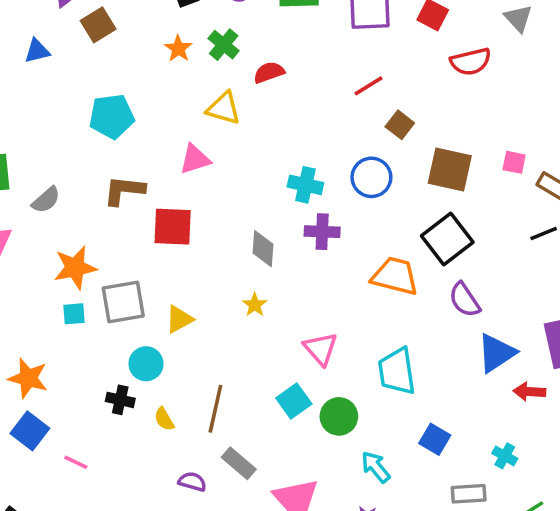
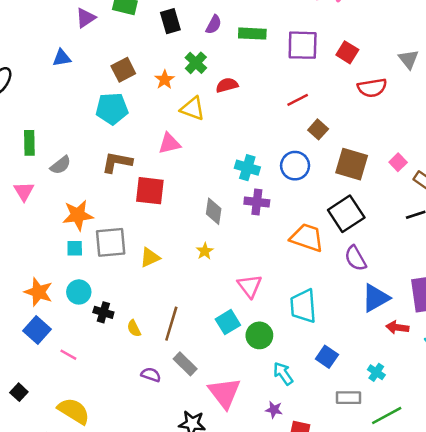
brown square: (98, 25) -> (123, 70), moved
orange star: (178, 49) -> (165, 80), moved
pink square: (514, 162) -> (398, 162), turned 30
cyan circle: (146, 364) -> (79, 292), moved

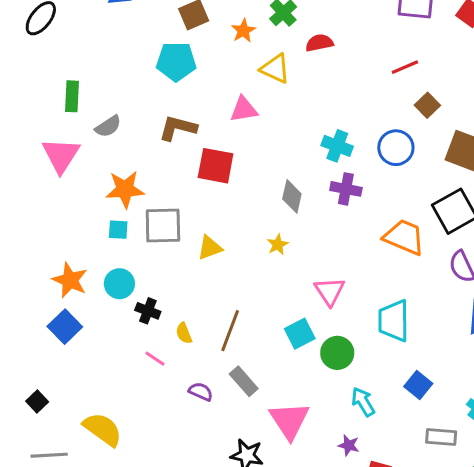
pink triangle: (24, 191) -> (61, 155), size x1.5
pink line: (68, 355) -> (155, 359), moved

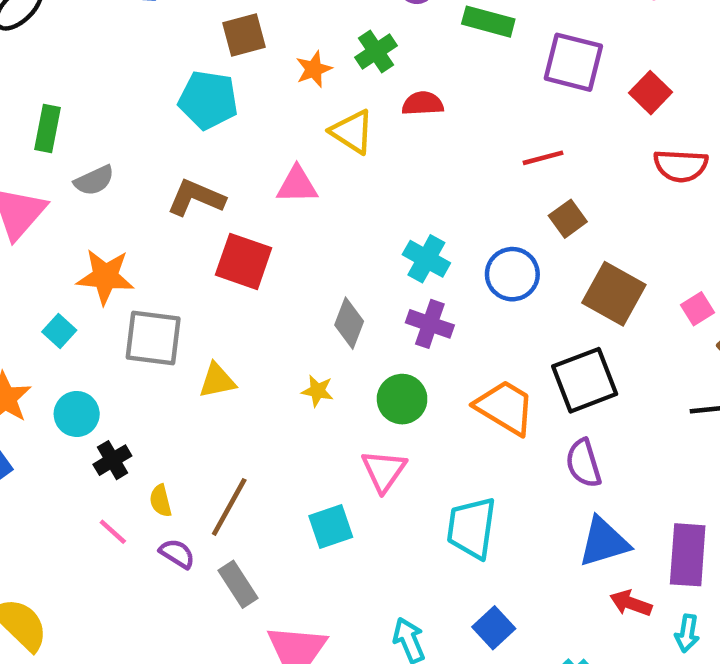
cyan square: (118, 230) -> (59, 331), moved, turned 30
yellow star: (278, 245) -> (318, 391), turned 30
black cross: (148, 311) -> (112, 460), turned 30
green circle: (337, 353) -> (402, 399), moved
purple semicircle: (201, 392) -> (177, 554), moved

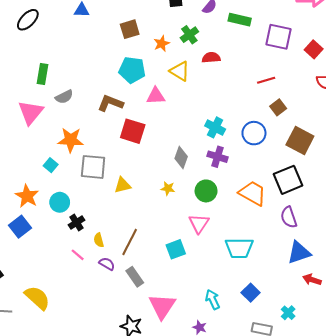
cyan pentagon: (208, 100) -> (132, 70), moved
cyan trapezoid: (471, 528) -> (239, 248), turned -96

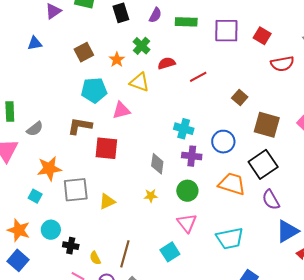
red line: (266, 80) -> (198, 77), moved
blue circle: (254, 133) -> (223, 142), moved
black cross: (76, 223) -> (71, 246), turned -35

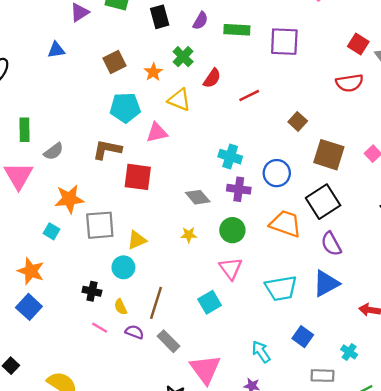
red square: (262, 36) -> (358, 44), moved
red semicircle: (167, 63) -> (212, 78), turned 138
gray diamond: (157, 164) -> (198, 197), turned -50
cyan circle: (51, 230) -> (123, 267), moved
blue triangle: (287, 231) -> (326, 284), moved

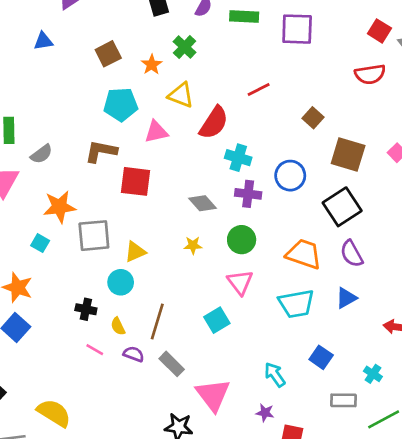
red semicircle: (212, 78) -> (214, 123), moved, size x1.5
orange trapezoid: (285, 224) -> (304, 254), moved
blue triangle: (326, 284) -> (346, 298), size x0.7

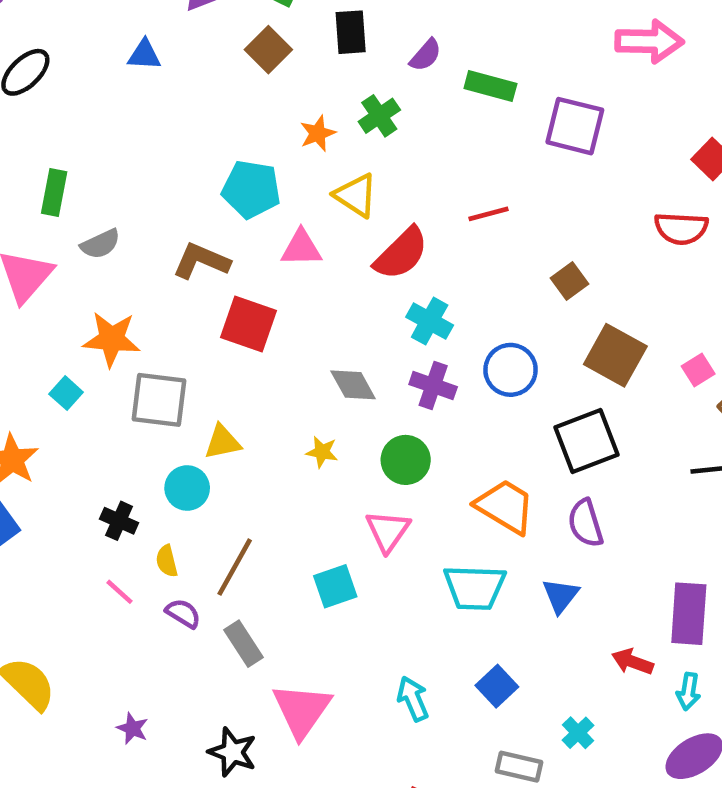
brown square: (108, 54) -> (268, 50), moved, turned -30
blue triangle: (346, 298) -> (561, 596), turned -35
purple star: (265, 413) -> (132, 728), moved

